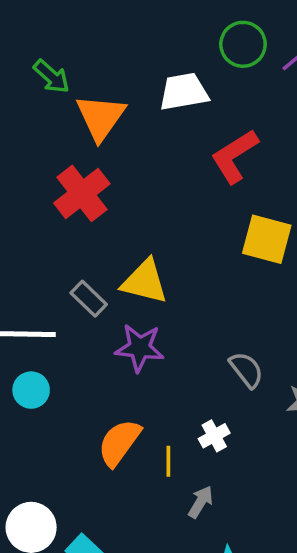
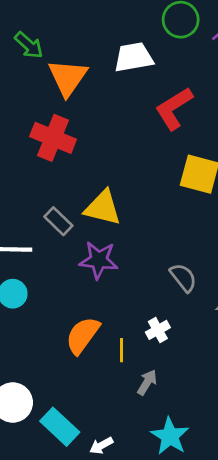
red cross: (82, 193) -> (53, 138), turned -30

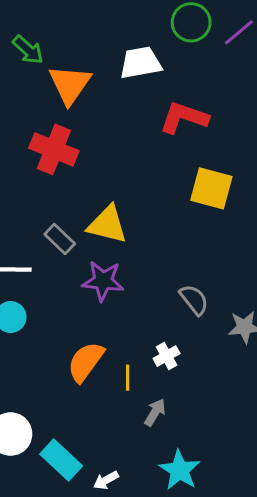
red L-shape: (174, 108) -> (184, 118), turned 51

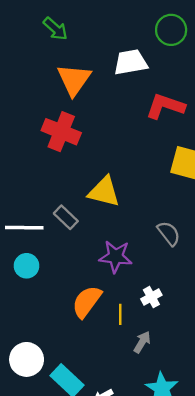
green arrow: (28, 50) -> (55, 29), moved
gray rectangle: (60, 239) -> (66, 217), moved
purple star: (103, 281) -> (116, 257), moved
gray semicircle: (194, 300) -> (169, 233), moved

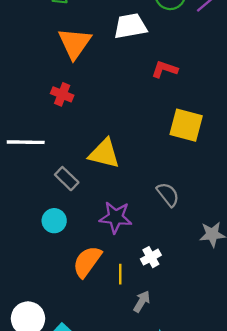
red L-shape: (165, 106) -> (165, 69), size x0.7
red cross: (61, 132) -> (62, 94), size x0.6
white line: (24, 228) -> (26, 142), moved
cyan circle: (27, 266) -> (54, 221), moved

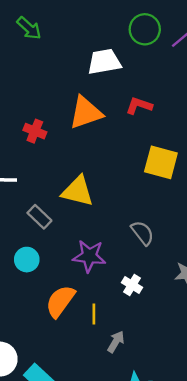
orange triangle: (75, 43) -> (86, 113), moved, turned 36
white cross: (151, 257) -> (132, 285), moved, turned -30

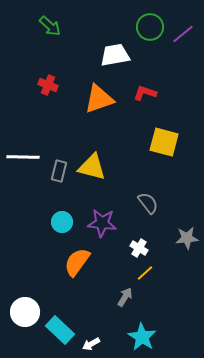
red cross: (35, 131) -> (48, 85), moved
gray rectangle: (39, 217) -> (59, 171), moved, turned 60
cyan circle: (27, 260) -> (62, 222), moved
yellow line: (94, 314) -> (145, 273), moved, turned 48

